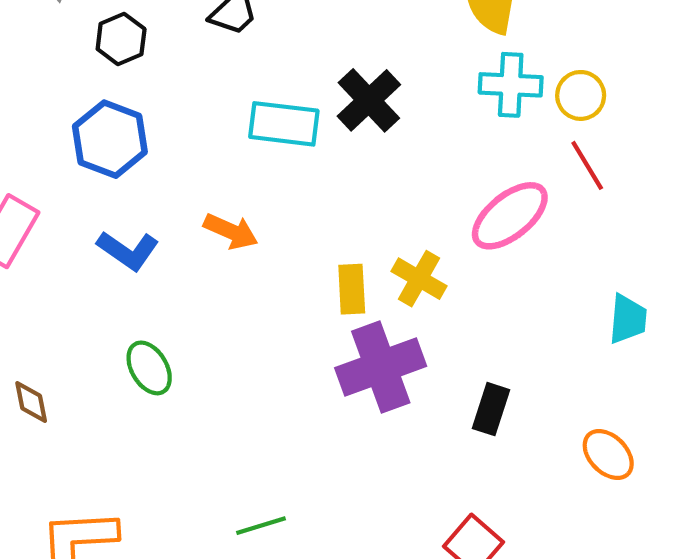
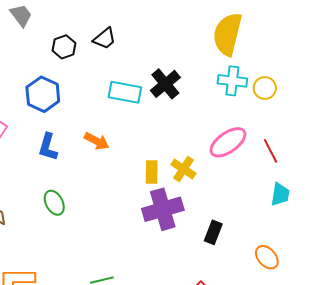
black hexagon: (121, 39) -> (64, 47), moved
red line: (587, 165) -> (271, 151), moved
blue L-shape: (128, 250) -> (48, 147), turned 68

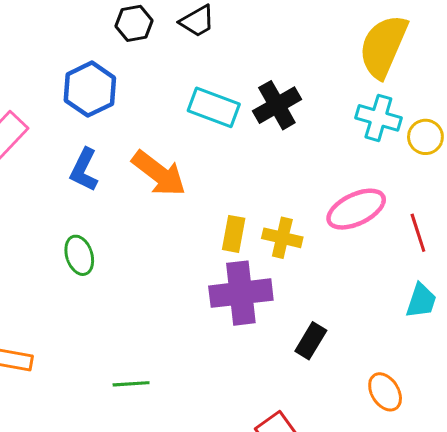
orange arrow: (97, 141) -> (159, 173), size x1.5
yellow cross: (183, 169) -> (282, 238), turned -30

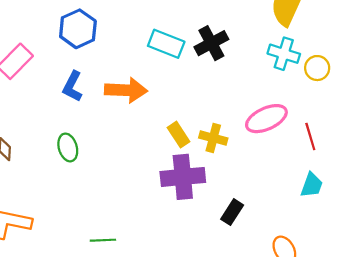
orange arrow: (159, 173) -> (126, 90), turned -36
yellow rectangle: (234, 234) -> (178, 135), turned -45

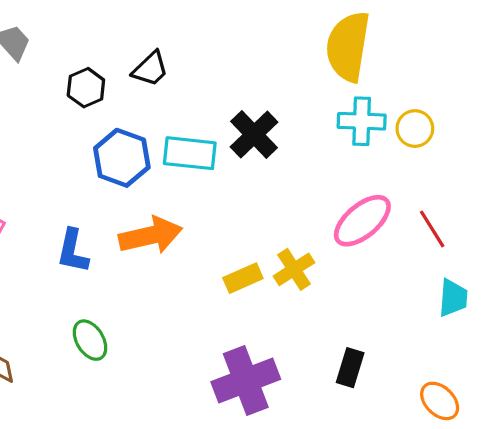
blue hexagon: (78, 29) -> (122, 158), moved
yellow rectangle: (178, 135) -> (243, 278), turned -65
yellow cross: (213, 138) -> (294, 269), turned -32
purple cross: (183, 177) -> (246, 381), moved

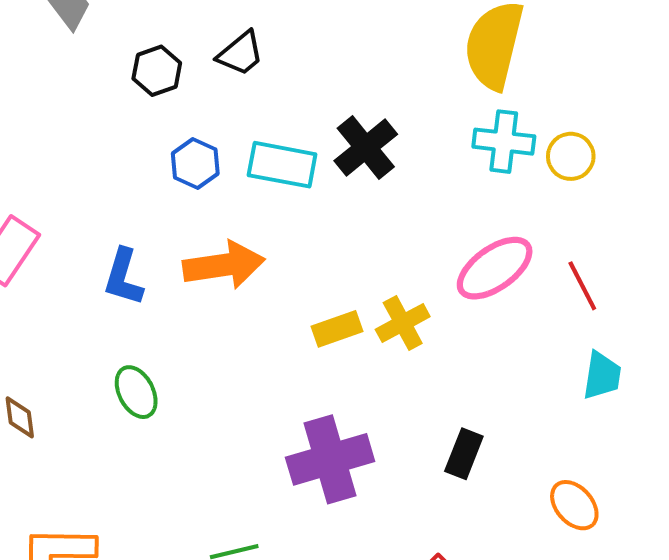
blue hexagon: (122, 158) -> (195, 164), size x0.7

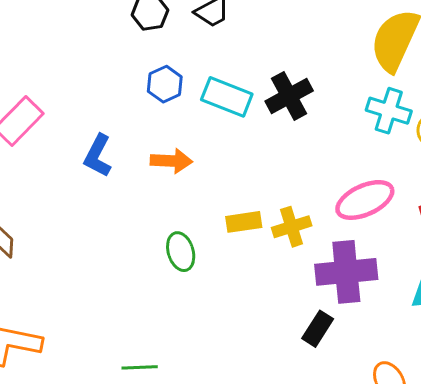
orange arrow: (224, 265) -> (171, 161), size x0.7
green ellipse: (136, 392) -> (181, 252), moved
purple cross: (330, 459) -> (346, 272), moved

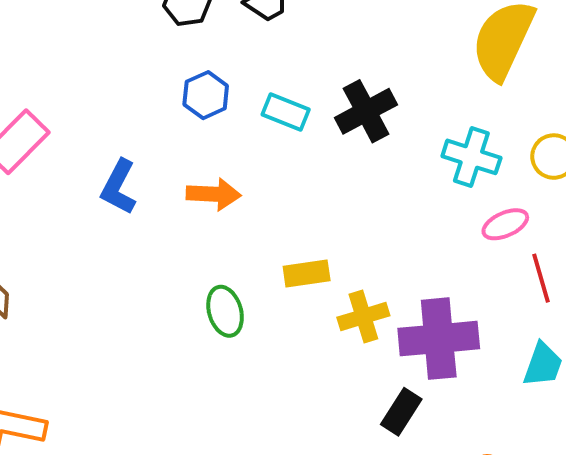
cyan rectangle: (227, 97) -> (286, 112), size x0.7
cyan cross: (389, 111) -> (471, 157), moved
pink ellipse: (365, 200) -> (505, 224), moved, size x0.6
yellow cross: (292, 227) -> (363, 317), moved

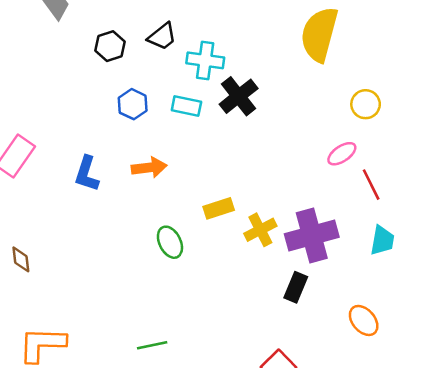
cyan cross: (471, 157) -> (205, 60), moved

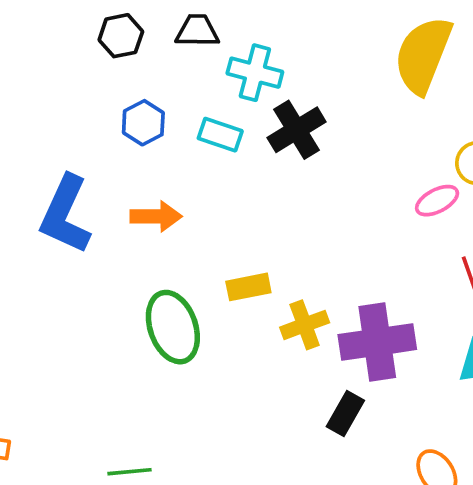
black trapezoid: (162, 37) -> (197, 31), turned -148
pink ellipse: (342, 154) -> (437, 201), moved
blue L-shape: (87, 174) -> (65, 215), size x1.5
green ellipse: (170, 242) -> (173, 327), size x1.5

